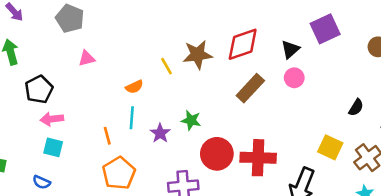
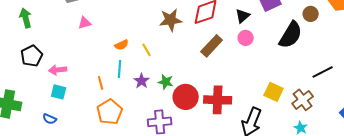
yellow line: (167, 66) -> (147, 50), moved
black pentagon: (39, 89) -> (32, 56), moved
black semicircle: (356, 107) -> (291, 35), moved, size x2.0
green star: (191, 120) -> (166, 82), moved

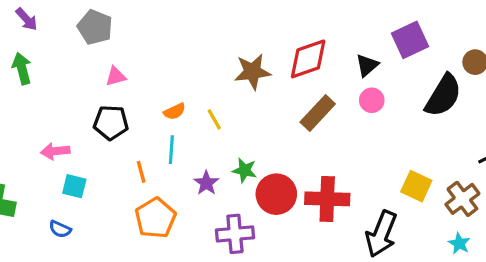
black pentagon: (32, 56) -> (111, 123), moved, turned 30
pink arrow: (58, 70) -> (55, 151), moved
purple star: (142, 81) -> (206, 183), moved

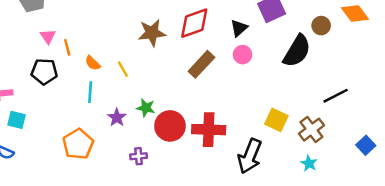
pink triangle: (116, 76) -> (48, 36), turned -49
orange semicircle: (175, 111) -> (93, 63), turned 70
orange line: (141, 172) -> (67, 47), moved
purple cross: (235, 234) -> (139, 156), size x0.6

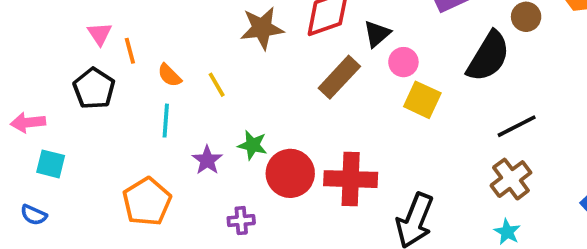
black triangle: (239, 28) -> (377, 34), moved
black pentagon: (44, 72) -> (94, 88), turned 30
black line: (336, 96) -> (517, 126), moved
yellow square: (276, 120) -> (422, 100), moved

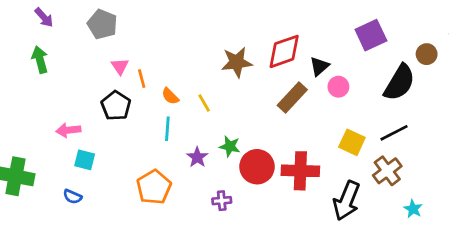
yellow square: (422, 100) -> (352, 142), moved
black line: (517, 126) -> (394, 133), moved
brown cross: (511, 179) -> (387, 171), moved

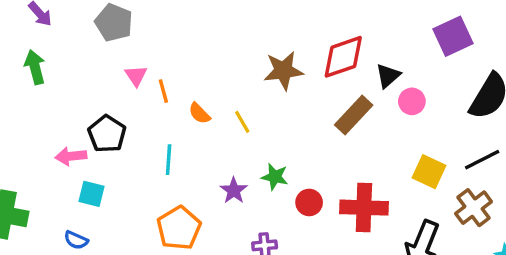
black pentagon: (116, 106) -> (107, 134), moved
cyan line: (167, 129) -> (169, 160), moved
red circle: (257, 167) -> (309, 202), size x0.6

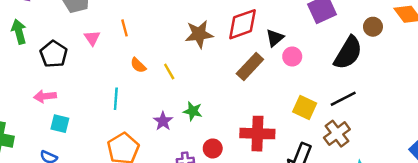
orange line: (163, 91) -> (124, 28), moved
black pentagon: (107, 134) -> (54, 54), moved
red circle: (309, 202) -> (213, 148), moved

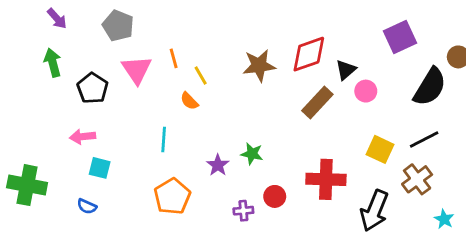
pink triangle: (92, 38) -> (137, 70), size x1.6
yellow line: (169, 71) -> (201, 75), moved

